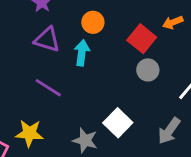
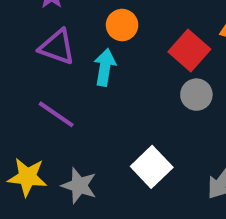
gray star: (85, 140) -> (79, 186), moved

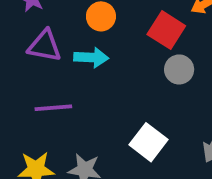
cyan arrow: (105, 67) -> (91, 57), turned 92
purple line: (56, 114) -> (53, 108), turned -30

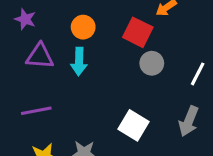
cyan arrow: (91, 57) -> (79, 62), turned 96
purple line: (53, 108) -> (36, 111), moved

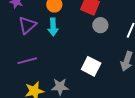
purple triangle: (40, 56) -> (27, 25), turned -42

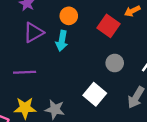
gray circle: (100, 25) -> (115, 63), moved

